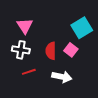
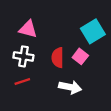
pink triangle: (25, 26) -> (28, 29), turned -42
red line: (29, 72) -> (22, 81), moved

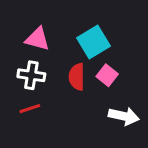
cyan square: (93, 31) -> (93, 42), moved
white arrow: (70, 87) -> (124, 116), moved

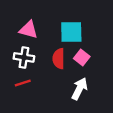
cyan square: (93, 42) -> (71, 32), turned 30
white arrow: (124, 116) -> (79, 89), moved, turned -75

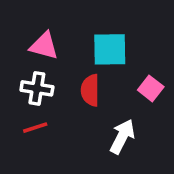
pink square: (82, 57) -> (151, 88), moved

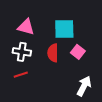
pink square: (151, 88) -> (78, 52), moved
white arrow: (122, 136) -> (84, 86), moved

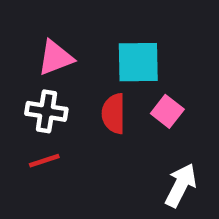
pink triangle: (26, 27) -> (55, 58), turned -36

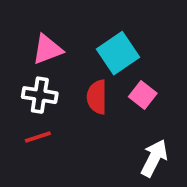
cyan square: (138, 62) -> (118, 53), turned -33

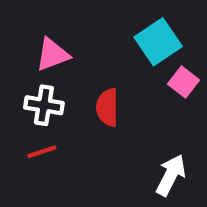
cyan square: (118, 53) -> (158, 42), moved
pink square: (143, 95) -> (183, 82), moved

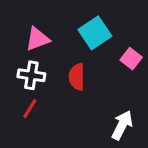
cyan square: (158, 42) -> (95, 33), moved
red line: (42, 152) -> (30, 109), turned -40

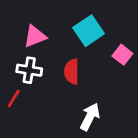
red line: (30, 109) -> (14, 98), moved
white arrow: (122, 125) -> (90, 117), moved

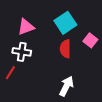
red semicircle: (72, 72) -> (65, 49), moved

